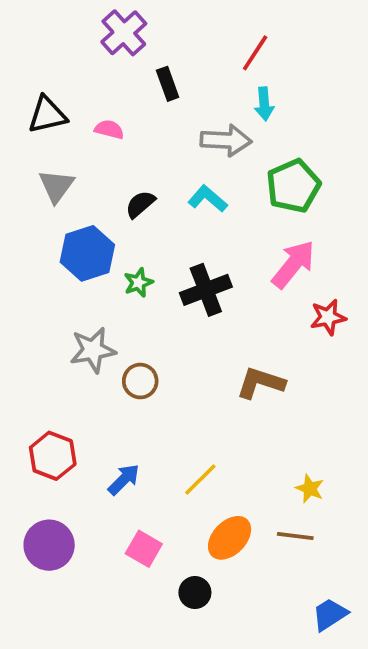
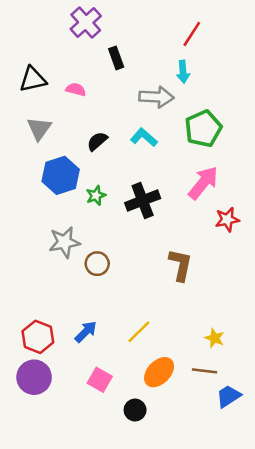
red line: (255, 53) -> (192, 34), moved
brown L-shape: (261, 383) -> (180, 265), turned 84
red hexagon: (53, 456) -> (38, 337), moved
blue trapezoid: (330, 614) -> (228, 396), moved

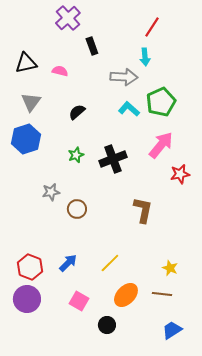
cyan L-shape: (144, 137) -> (129, 109), moved
blue hexagon: (61, 175) -> (26, 139), moved
gray star: (64, 242) -> (51, 192), size x0.7
blue trapezoid: (228, 396) -> (172, 330), moved

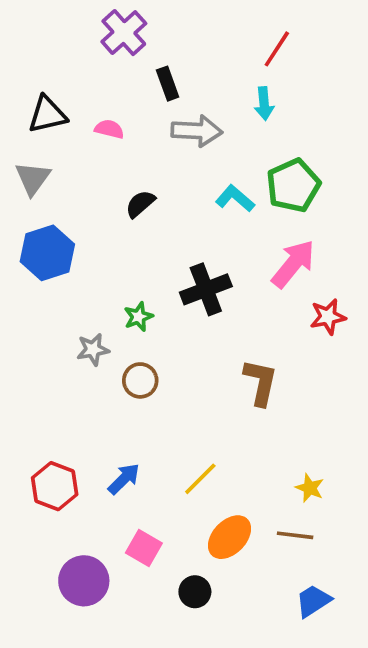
gray arrow: (124, 77) -> (197, 131), moved
gray triangle: (31, 102) -> (33, 178), moved
green star: (76, 155) -> (138, 317), moved
purple circle: (27, 299) -> (84, 581), moved

